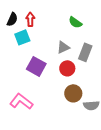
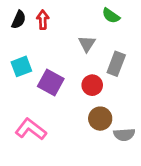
green semicircle: (75, 22) -> (111, 16), moved
cyan square: (22, 37) -> (21, 66), moved
gray triangle: (63, 47) -> (87, 44), moved, turned -32

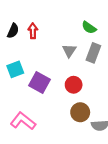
gray rectangle: (116, 64) -> (93, 53), moved

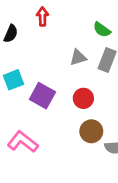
red arrow: (33, 31) -> (42, 16), moved
gray triangle: (69, 51) -> (78, 57), turned 40

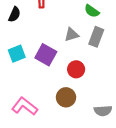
purple square: (42, 96) -> (46, 55), moved
brown circle: (91, 131) -> (66, 97), moved

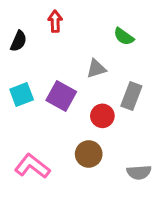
gray rectangle: (96, 37) -> (131, 96), moved

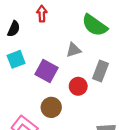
green semicircle: (124, 37) -> (95, 25), size x1.6
cyan square: (22, 95) -> (16, 59), moved
brown circle: (89, 154) -> (51, 107), moved

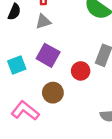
gray triangle: (73, 50) -> (43, 22), moved
cyan square: (16, 59) -> (17, 65), moved

